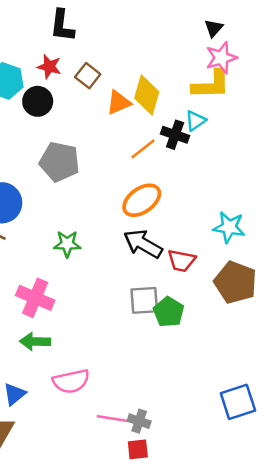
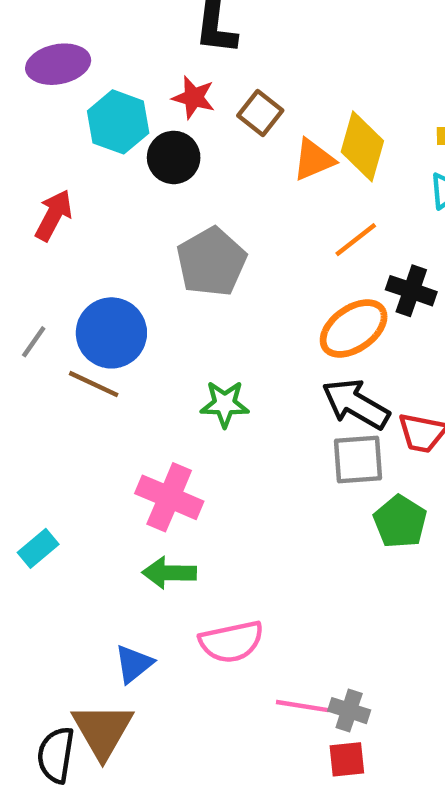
black cross: (175, 135) -> (411, 291), moved
gray pentagon: (59, 162) -> (211, 262), turned 30
gray square: (144, 300) -> (358, 460), moved

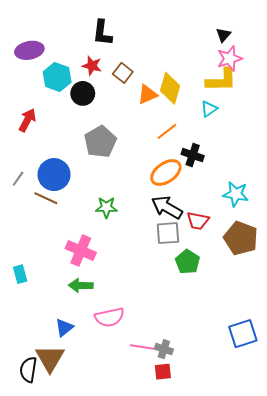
cyan rectangle: (38, 548) -> (20, 274), turned -66

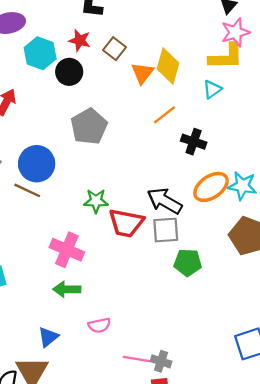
orange triangle: (147, 94) -> (142, 73), turned -30
orange ellipse: (166, 172) -> (211, 187), moved
red trapezoid: (198, 221) -> (126, 223), moved, size x1.4
green pentagon: (187, 262) -> (188, 263), turned -30
pink semicircle: (109, 317) -> (99, 325), size x0.7

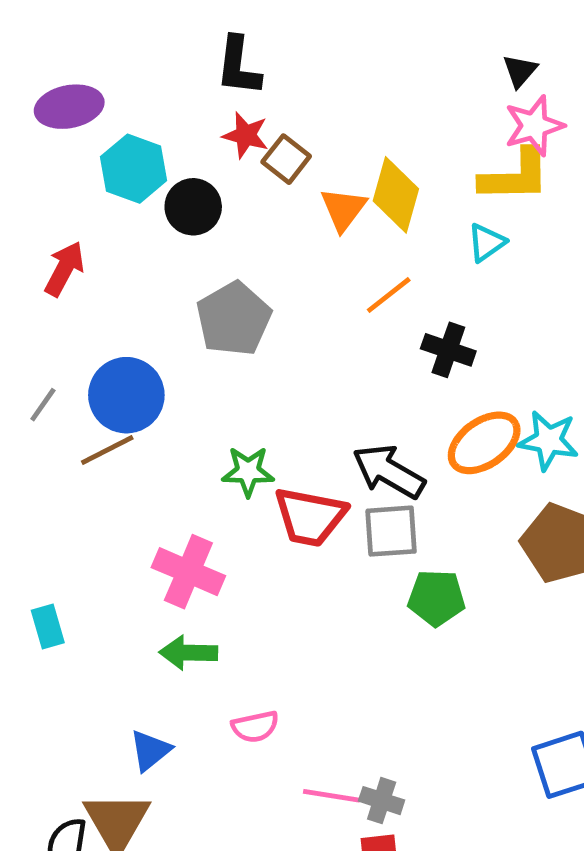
red star: (80, 40) -> (246, 135), moved
brown line: (27, 190) -> (107, 450), turned -52

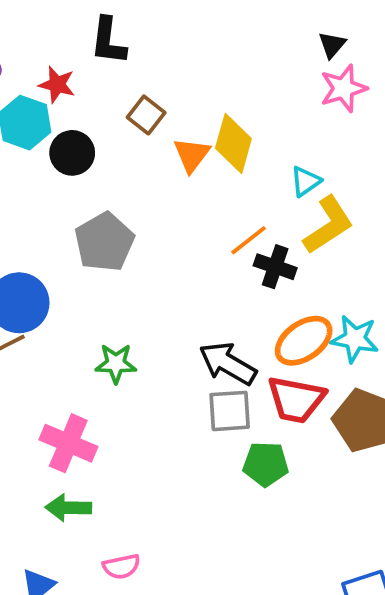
red star: (246, 135) -> (57, 85), moved
yellow L-shape: (515, 176) -> (328, 225), moved, turned -32
orange line: (389, 295) -> (249, 240), moved
red trapezoid: (310, 517) -> (296, 400), moved

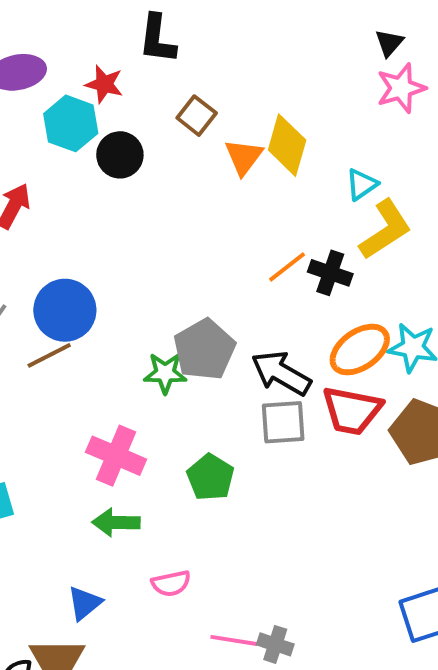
orange line: (249, 240) -> (287, 267), moved
gray pentagon: (104, 242) -> (204, 350), moved
green pentagon: (266, 464) -> (210, 477), moved, turned 30

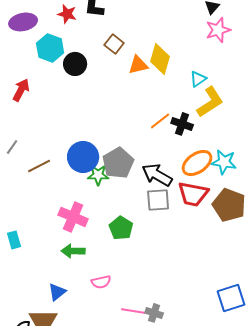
red star: (104, 84) -> (67, 14), moved
orange triangle: (244, 157) -> (138, 65), turned 40
blue circle: (65, 310) -> (83, 157), moved

